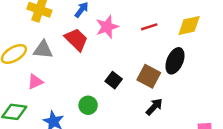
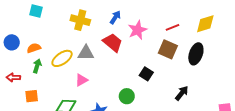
brown square: (149, 76) -> (168, 49), moved

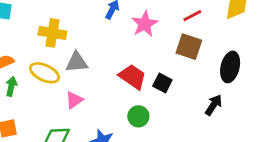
yellow cross: (80, 20) -> (52, 33), moved
red trapezoid: (113, 42) -> (133, 77), moved
black ellipse: (196, 54) -> (230, 67), moved
yellow ellipse: (62, 58) -> (45, 73), turned 65

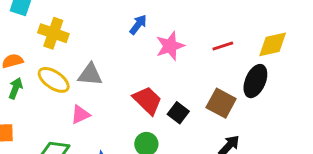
yellow cross: (52, 33) -> (53, 33), moved
brown square: (189, 47) -> (221, 103), moved
black ellipse: (230, 67) -> (255, 81), moved

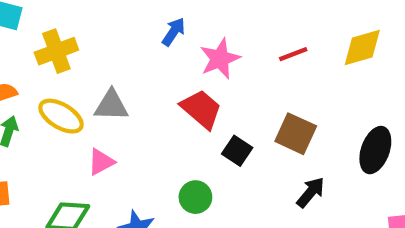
yellow cross: (53, 33) -> (56, 51), turned -36
black ellipse: (255, 81) -> (375, 150), moved
red trapezoid: (147, 100) -> (201, 109), moved

